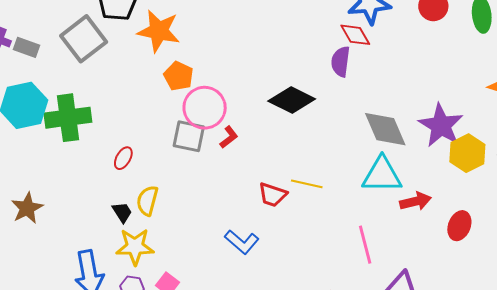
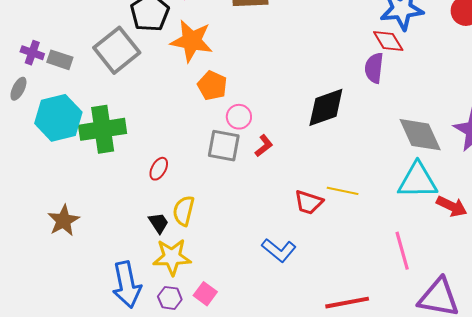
black diamond: (292, 100) -> (326, 107), turned -45
pink circle: (205, 108) -> (239, 117), size x0.6
red arrow: (416, 201) -> (452, 206), turned 40

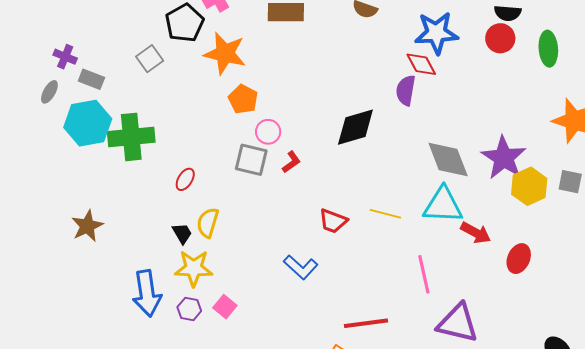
gray square: (117, 50) -> (150, 59), size x0.6
gray rectangle: (60, 60) -> (91, 79), moved
yellow line: (343, 191) -> (385, 214), moved

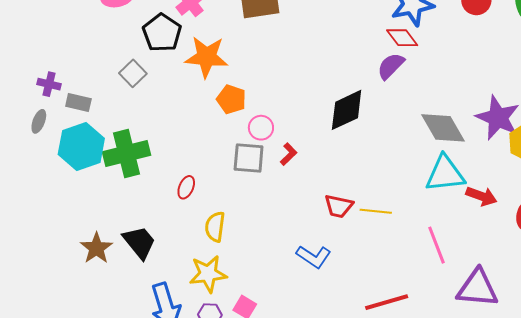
purple semicircle: (406, 90) -> (391, 66), turned 44
yellow line: (385, 214) -> (376, 211), moved
black trapezoid: (182, 233) -> (139, 242), moved, size x1.6

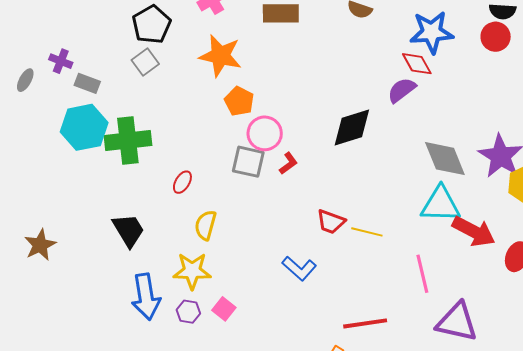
black pentagon: (162, 33) -> (152, 24), moved
gray ellipse: (39, 121) -> (25, 80), moved
pink circle: (261, 128) -> (265, 133), size x1.4
red arrow: (481, 196) -> (474, 231), size x1.4
brown star: (96, 248) -> (40, 245), moved

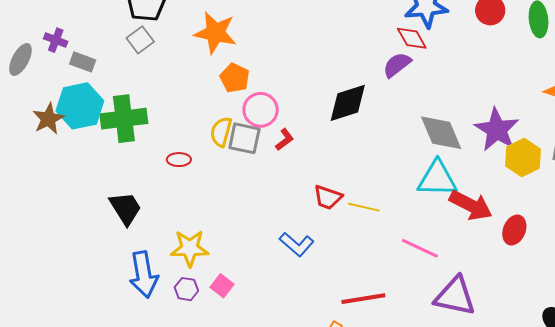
gray ellipse: (25, 80) -> (20, 59), size x1.4
red ellipse: (182, 182) -> (179, 160), turned 60
yellow semicircle: (206, 225) -> (221, 132), moved
brown star: (40, 245) -> (48, 119), moved
pink line: (422, 274) -> (420, 248), turned -51

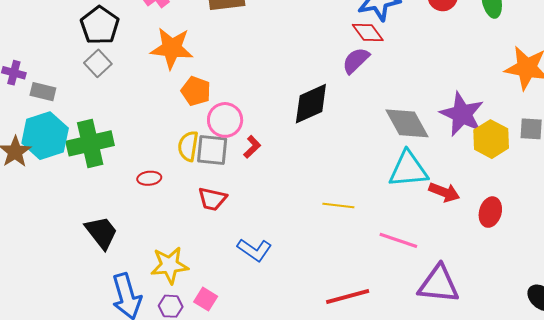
red trapezoid: (328, 197) -> (212, 199), moved
red arrow: (471, 205) -> (444, 192), size x0.7
blue L-shape: (297, 244) -> (254, 250), moved

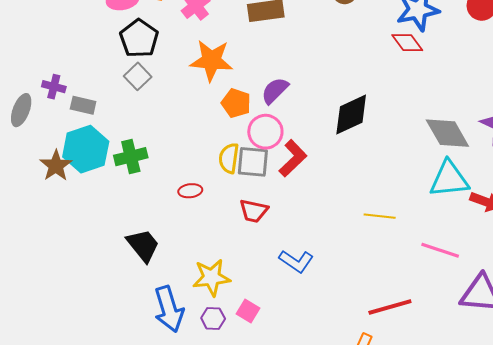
purple semicircle: (356, 61) -> (275, 91), moved
green cross: (90, 143) -> (131, 157), size x0.7
red L-shape: (252, 147) -> (293, 158), size x1.6

